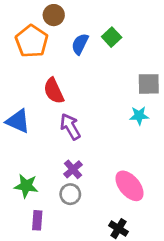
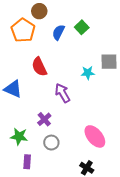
cyan star: (139, 116) -> (88, 73), moved
purple arrow: (70, 127) -> (63, 93), moved
purple cross: (73, 169) -> (44, 119), moved

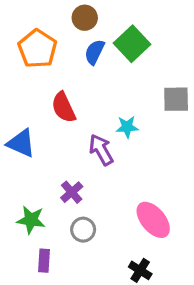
brown circle: (39, 11) -> (85, 18), moved
green square: (82, 27) -> (132, 44), size x1.5
cyan star: (88, 73) -> (127, 127), moved

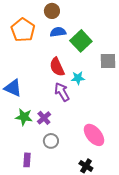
green square: (132, 44) -> (81, 41), moved
blue semicircle: (95, 52) -> (58, 32), turned 56
red semicircle: (64, 107) -> (57, 67), moved
green star: (31, 220) -> (24, 117), moved

